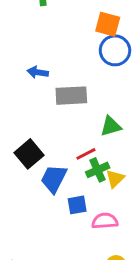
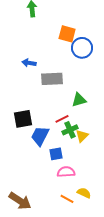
orange square: (108, 24) -> (67, 34), moved
black square: (29, 154) -> (23, 119), turned 30
pink semicircle: (105, 221) -> (66, 172), moved

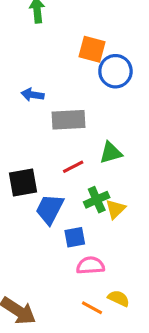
red line: (62, 119) -> (73, 167), moved

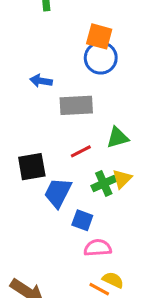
blue circle: (115, 71) -> (101, 58), moved
yellow triangle: (115, 209) -> (122, 179), moved
blue square: (75, 237) -> (82, 220), turned 30
yellow semicircle: (119, 298) -> (113, 280), moved

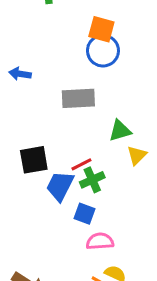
blue arrow: (41, 81) -> (20, 74), moved
red line: (81, 151) -> (81, 164), moved
yellow triangle: (122, 179) -> (137, 155), moved
green cross: (104, 183) -> (92, 180), moved

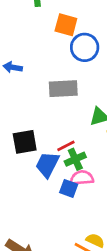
orange square: (101, 29) -> (66, 25), moved
pink semicircle: (100, 241) -> (82, 178), moved

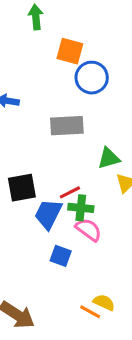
green cross: (75, 159) -> (81, 208), turned 30
pink semicircle: (82, 178) -> (89, 230), turned 40
blue square: (69, 188) -> (61, 256), moved

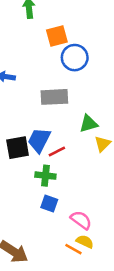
orange square: (70, 51) -> (57, 36), turned -30
green cross: (81, 208) -> (45, 176), moved
blue trapezoid: (48, 214) -> (39, 140), moved
pink semicircle: (89, 230) -> (81, 220), moved

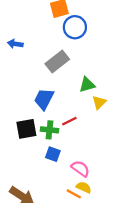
gray rectangle: (54, 97) -> (57, 61), turned -35
black square: (18, 148) -> (26, 129), moved
red line: (57, 151) -> (69, 121), moved

